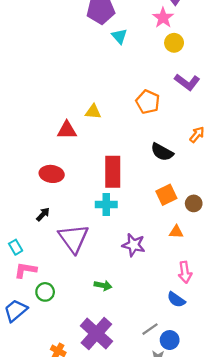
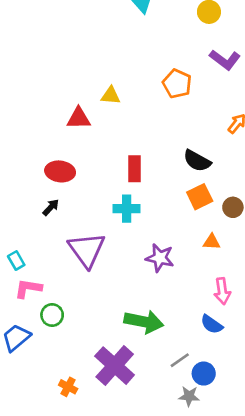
black semicircle: (162, 152) -> (197, 161), moved
red rectangle: (113, 172) -> (135, 169), size x0.7
black arrow: (43, 214) -> (51, 207), moved
green arrow: (103, 285) -> (144, 322), moved, size x1.8

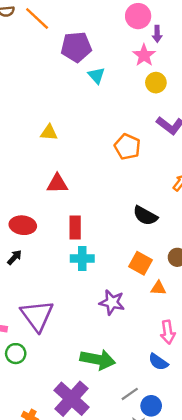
yellow triangle: (111, 96) -> (49, 133), moved
red triangle: (79, 118) -> (57, 184), moved
red rectangle: (135, 169) -> (75, 228), moved
orange square: (200, 197) -> (140, 263), moved, turned -35
purple triangle: (87, 250) -> (37, 316), moved

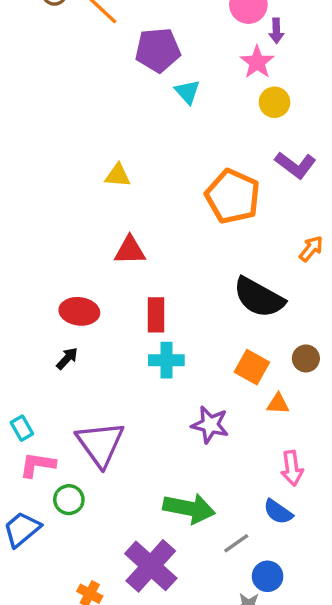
orange pentagon: (127, 147) -> (233, 196), size x1.4
black semicircle: (145, 216) -> (259, 297), size x1.4
gray line: (130, 394) -> (236, 543), moved

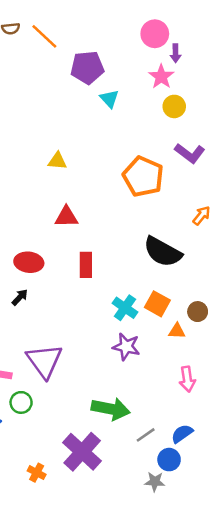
brown circle: (306, 358) -> (198, 312), moved
cyan cross: (166, 360) -> (125, 308), moved, turned 35
blue semicircle: (278, 512) -> (182, 434), moved, turned 110

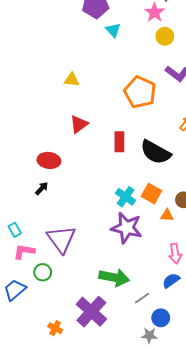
red triangle: (66, 217) -> (79, 124), turned -36
red rectangle: (86, 265) -> (119, 142), moved
purple star: (126, 347) -> (127, 228), size x1.4
blue semicircle: (182, 434) -> (171, 281), moved

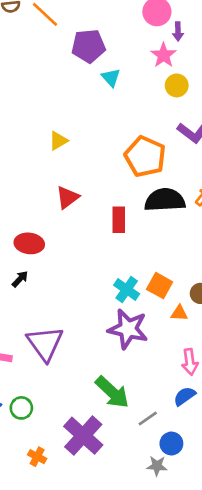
yellow triangle: (72, 80) -> (58, 141), turned -35
black semicircle: (156, 152) -> (165, 200), moved, turned 148
green circle: (43, 272) -> (21, 408), moved
green arrow: (114, 277) -> (112, 392), turned 32

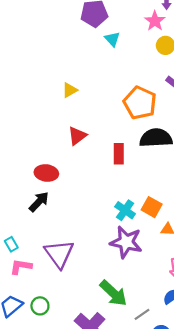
black arrow: (20, 279) -> (39, 202), size x1.5

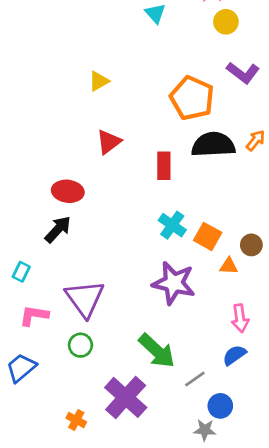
cyan cross: (125, 210) -> (172, 225), moved
cyan rectangle: (11, 244) -> (21, 272), moved, turned 56
green circle: (40, 306) -> (80, 345), moved

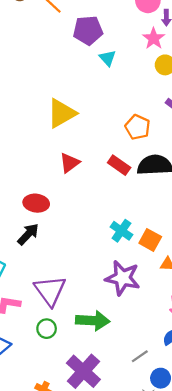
yellow triangle: (99, 81) -> (62, 113), size x1.8
orange pentagon: (192, 98) -> (138, 127), size x0.7
red rectangle: (164, 166) -> (119, 165), moved, turned -55
green arrow: (157, 351) -> (93, 321), moved, turned -40

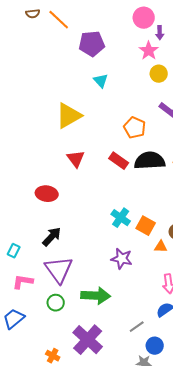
cyan triangle: (108, 58) -> (101, 81), moved
red triangle: (70, 163) -> (76, 159), turned -30
black arrow: (28, 234) -> (52, 237), moved
purple star: (123, 278) -> (122, 259), size x0.7

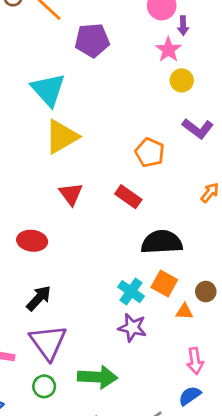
cyan triangle: (101, 81) -> (48, 90), moved, size x1.8
black semicircle: (150, 161) -> (162, 242), moved
cyan cross: (121, 218) -> (131, 292), moved

